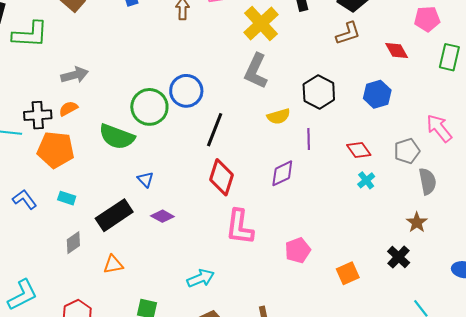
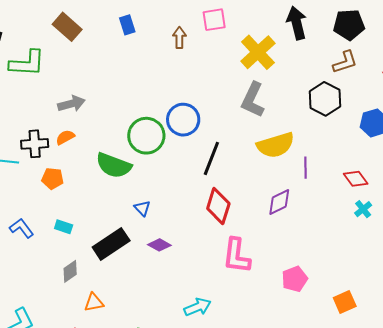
black hexagon: (319, 92) -> (325, 99), moved
yellow semicircle: (279, 116) -> (276, 145), size x1.6
orange pentagon: (56, 150) -> (53, 178), size x0.6
orange triangle: (113, 264) -> (94, 303), moved

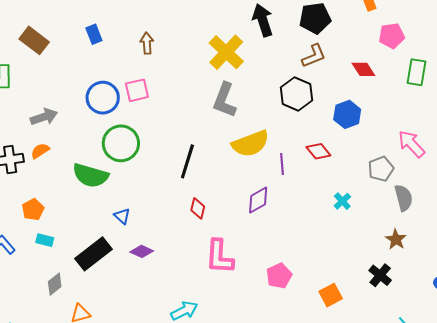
pink square: (214, 20) -> (137, 90), moved
blue circle: (183, 120) -> (103, 98), moved
orange pentagon: (53, 178) -> (33, 210), moved, turned -30
red diamond: (356, 179) -> (318, 151), moved
red diamond: (218, 206) -> (198, 208), size x0.6

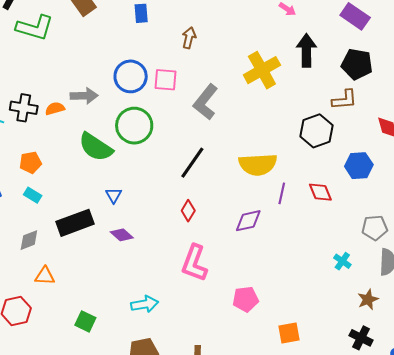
gray L-shape: (225, 100) -> (206, 102), moved
gray arrow: (44, 117) -> (84, 96), moved
cyan cross: (342, 201) -> (342, 261), moved, turned -30
black cross: (380, 275) -> (361, 338), moved, turned -30

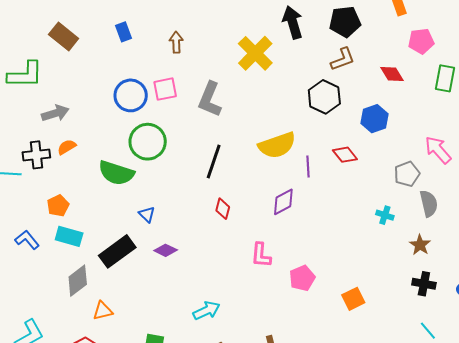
gray arrow: (84, 96) -> (55, 113), moved
cyan rectangle: (33, 195) -> (69, 236), size x1.5
gray diamond: (29, 240) -> (78, 281), size x1.4
pink L-shape: (194, 263) -> (261, 255), moved, size x0.7

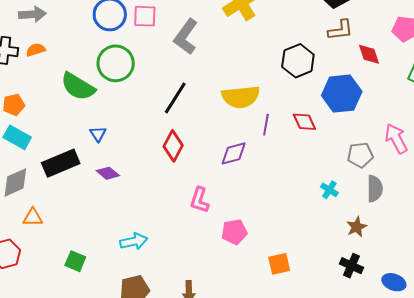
brown L-shape: (343, 59) -> (340, 30), moved
blue hexagon: (375, 119) -> (342, 94), size x1.4
red diamond: (223, 209) -> (173, 146), size x1.4

